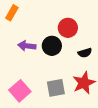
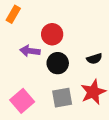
red circle: (68, 28) -> (52, 34), moved
black circle: (52, 46) -> (58, 63), moved

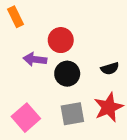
orange rectangle: (13, 14) -> (16, 17), turned -56

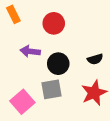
red circle: (61, 40) -> (54, 23), moved
gray square: (72, 114) -> (51, 89), moved

